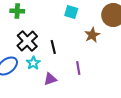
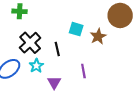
cyan square: (71, 12) -> (76, 29), moved
purple triangle: (50, 79) -> (54, 83), turned -40

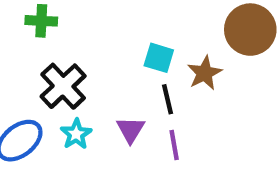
black line: (57, 49) -> (168, 99), moved
purple triangle: (54, 83) -> (131, 130), moved

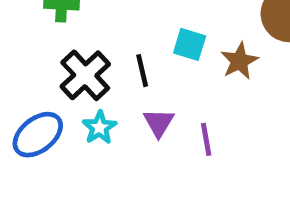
black line: (168, 99) -> (142, 71), moved

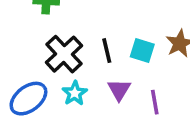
cyan square: (190, 44) -> (142, 51), moved

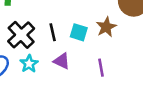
purple triangle: (119, 90) -> (62, 61), turned -36
purple line: (155, 102) -> (101, 68), moved

